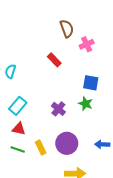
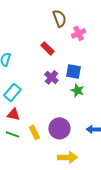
blue square: (91, 83) -> (73, 71), moved
purple cross: (58, 109) -> (51, 77), moved

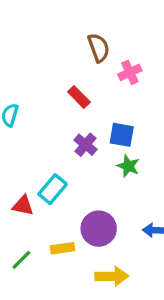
cyan rectangle: (12, 92) -> (53, 189), moved
yellow rectangle: (34, 132) -> (62, 248), moved, turned -72
green line: (12, 134) -> (21, 260), moved, turned -64

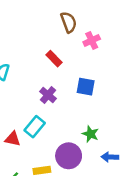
purple cross: (85, 145) -> (48, 95), moved
green star: (128, 166) -> (90, 134), moved

